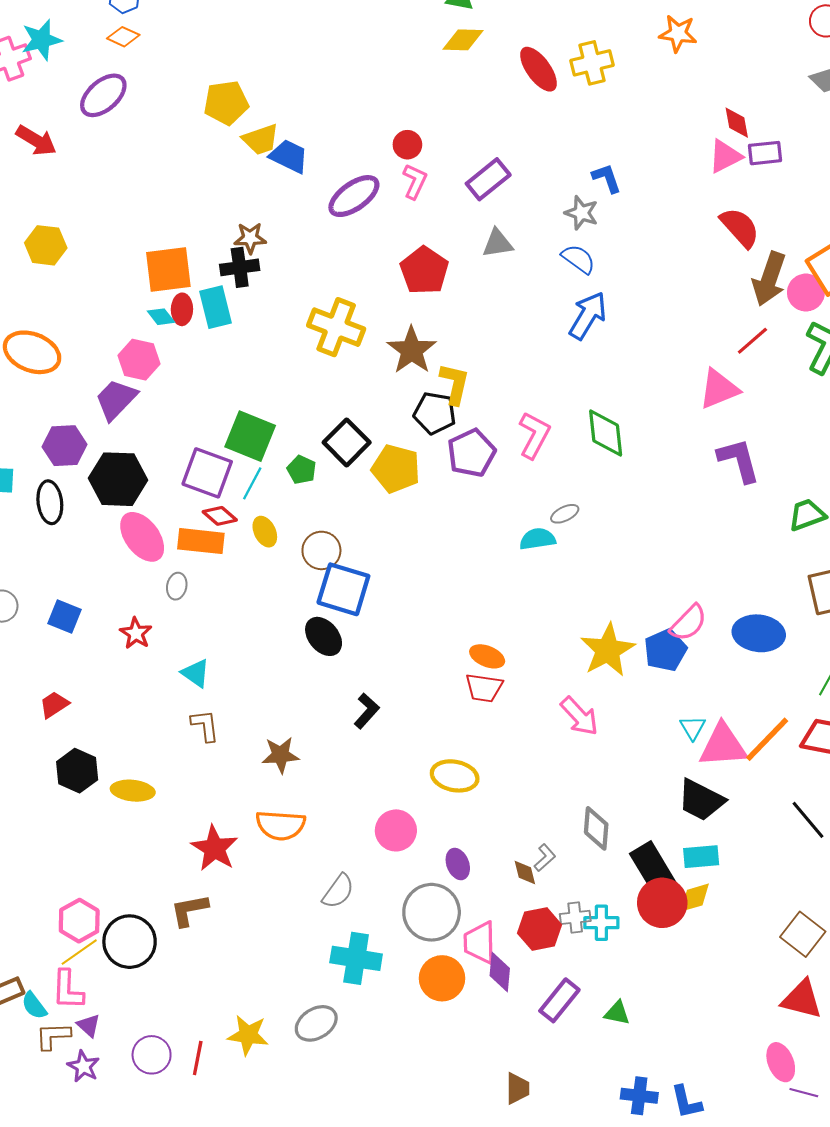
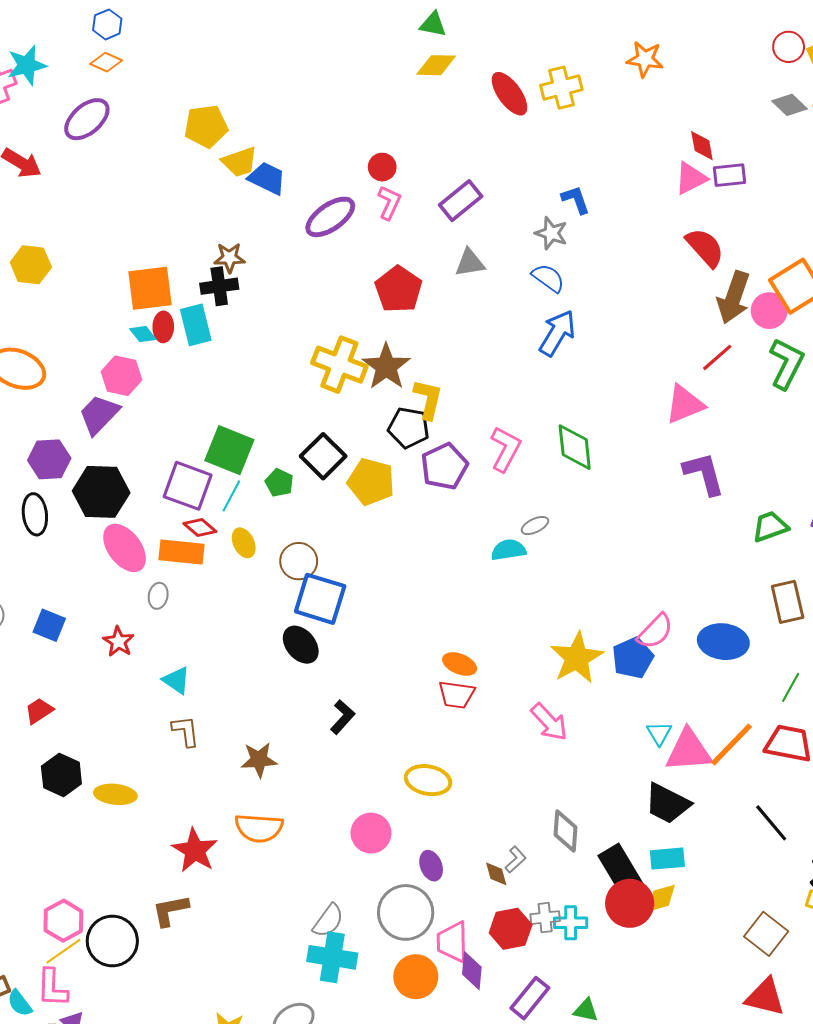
yellow cross: (336, 327) -> (339, 365), moved
gray semicircle: (338, 891) -> (328, 921), moved

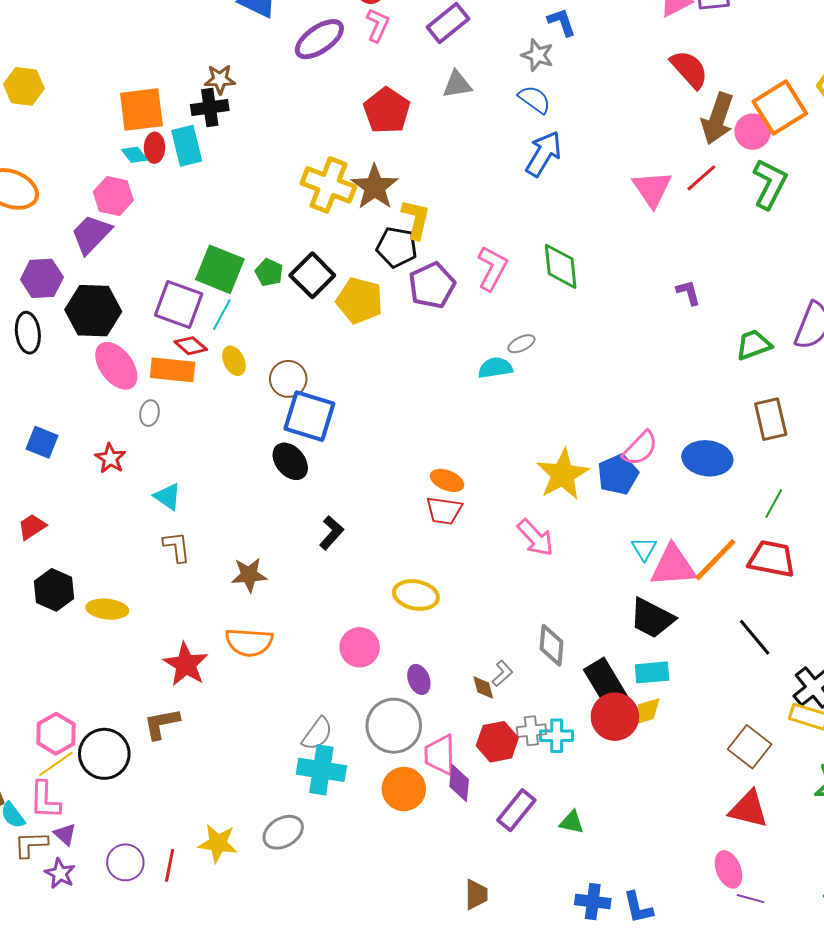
pink triangle: (685, 404) -> (652, 189), moved, turned -42
purple L-shape: (704, 474) -> (688, 292), size x0.6
green pentagon: (279, 483) -> (269, 272), moved

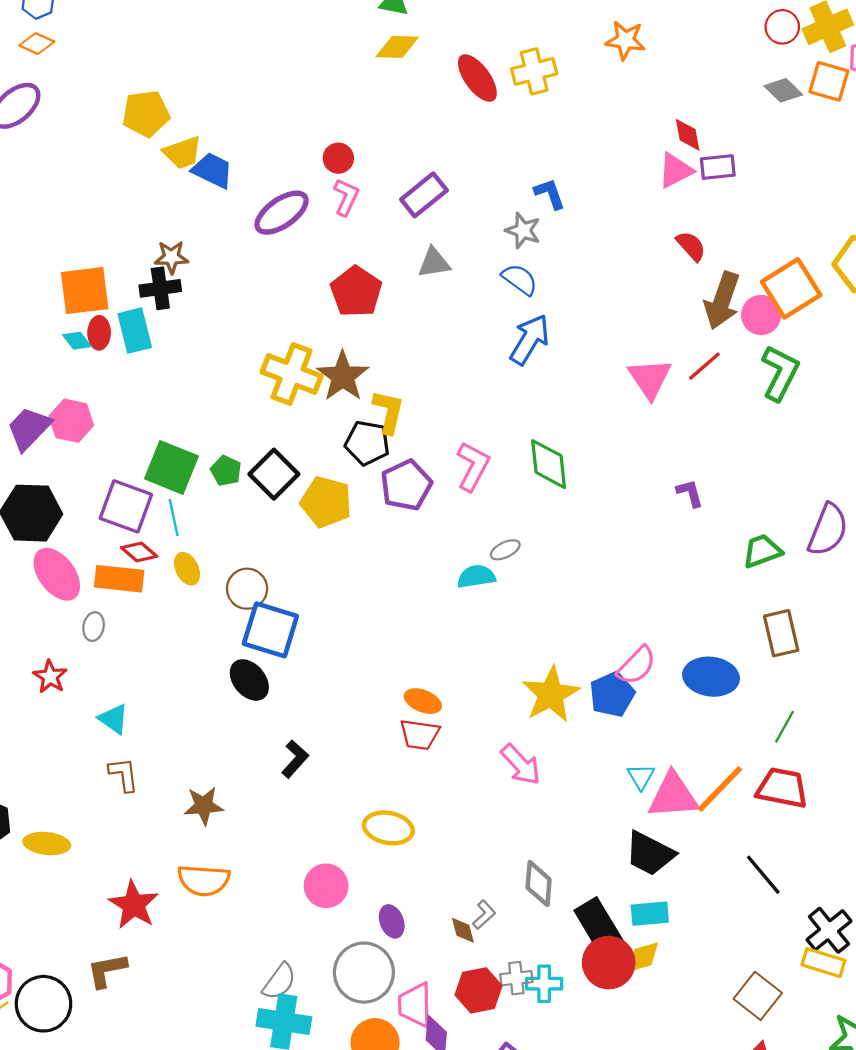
red semicircle: (689, 69) -> (691, 246), size x0.7
pink hexagon: (113, 196) -> (71, 421), moved
cyan line: (222, 315) -> (174, 518), turned -40

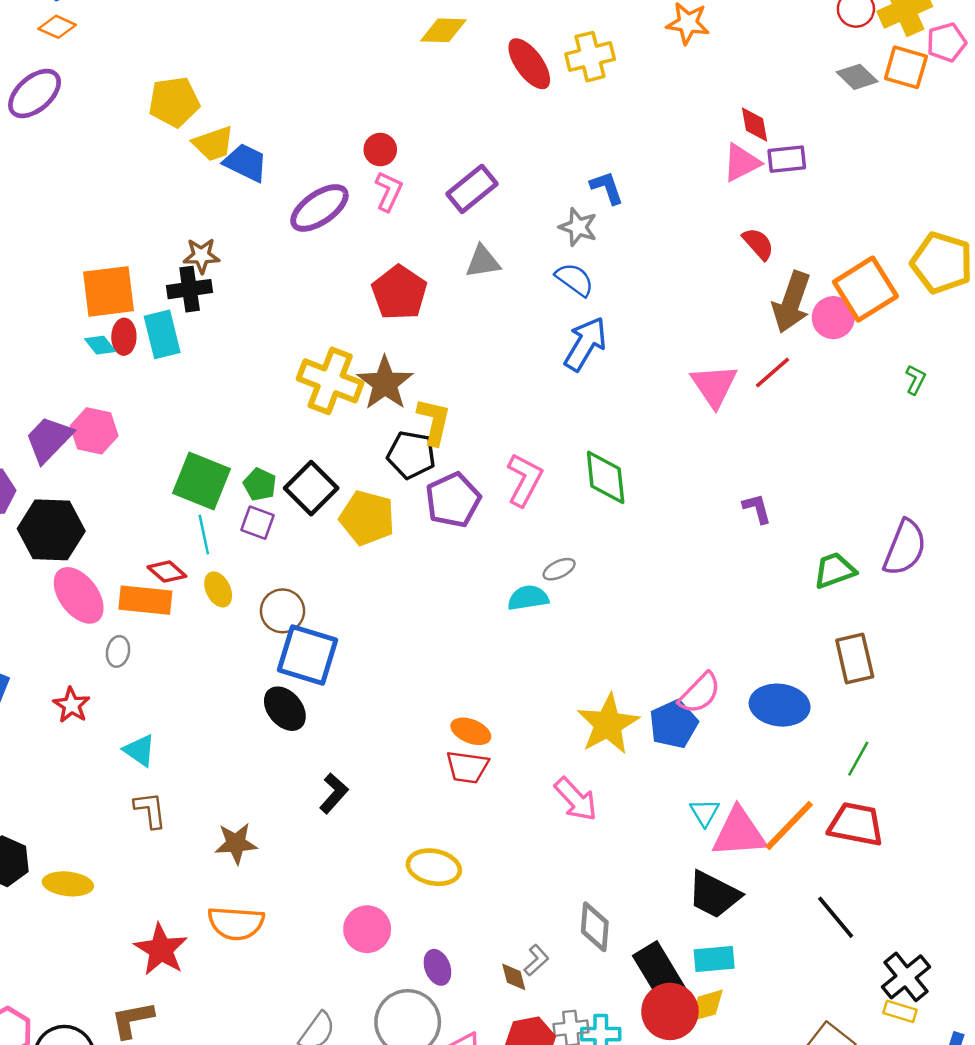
green L-shape: (780, 373) -> (915, 380), moved, size x0.5
purple square: (126, 506) -> (257, 523), moved, size x0.6
yellow rectangle: (823, 963) -> (900, 1011), size x0.7

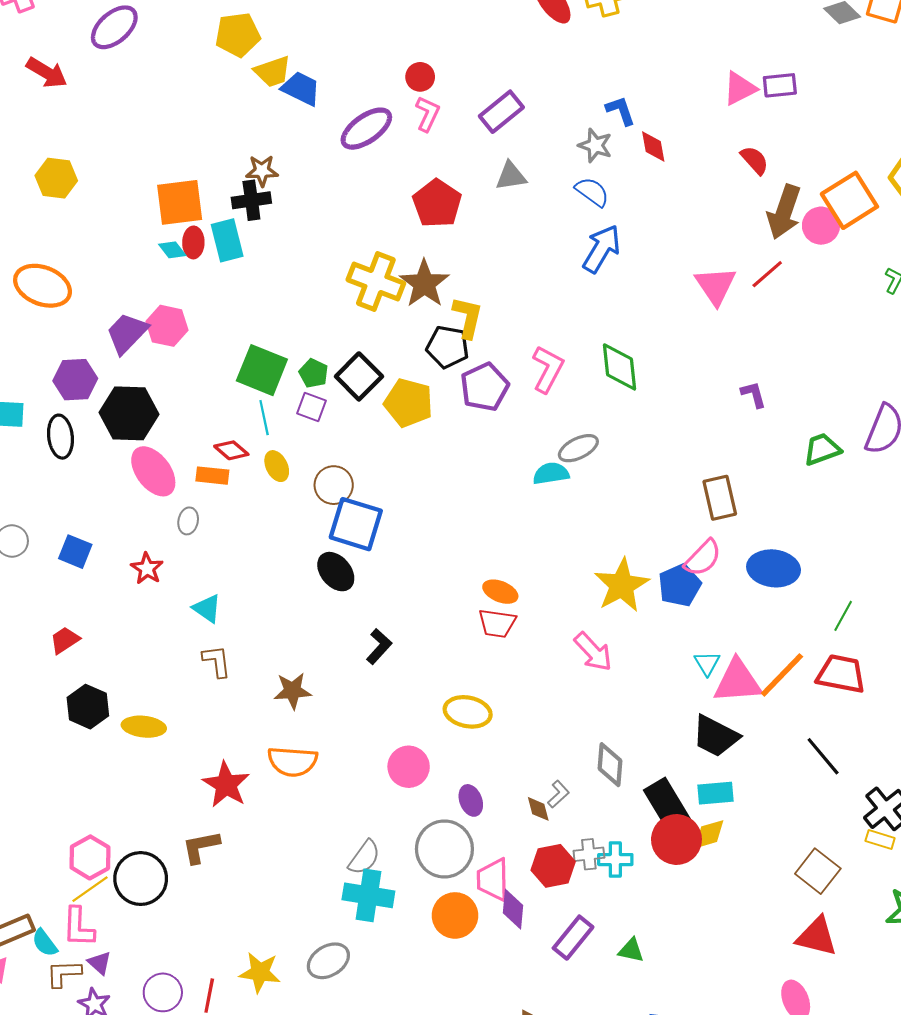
red diamond: (755, 125) -> (653, 146), moved
gray ellipse: (559, 569) -> (578, 448), size x1.4
orange rectangle: (145, 600) -> (212, 476), size x0.7
brown rectangle: (855, 659) -> (720, 498), moved

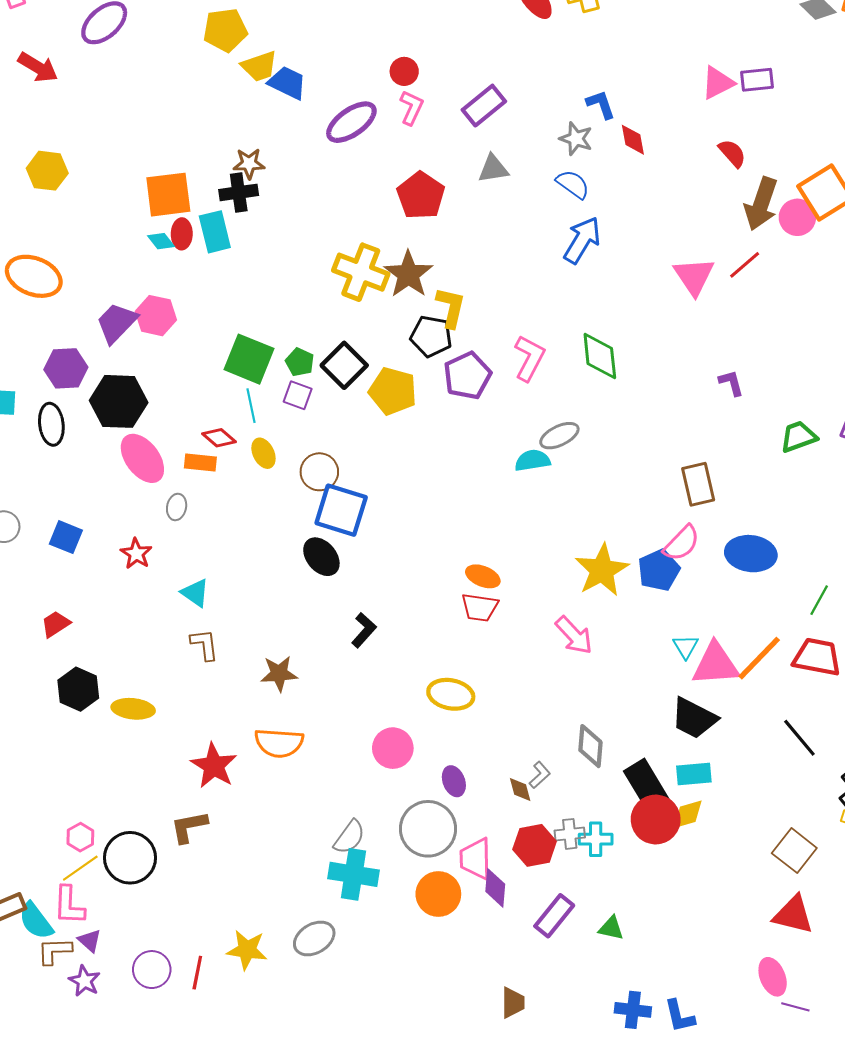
pink hexagon: (90, 857) -> (80, 837), size x0.7
cyan semicircle: (45, 943) -> (36, 921), size x1.4

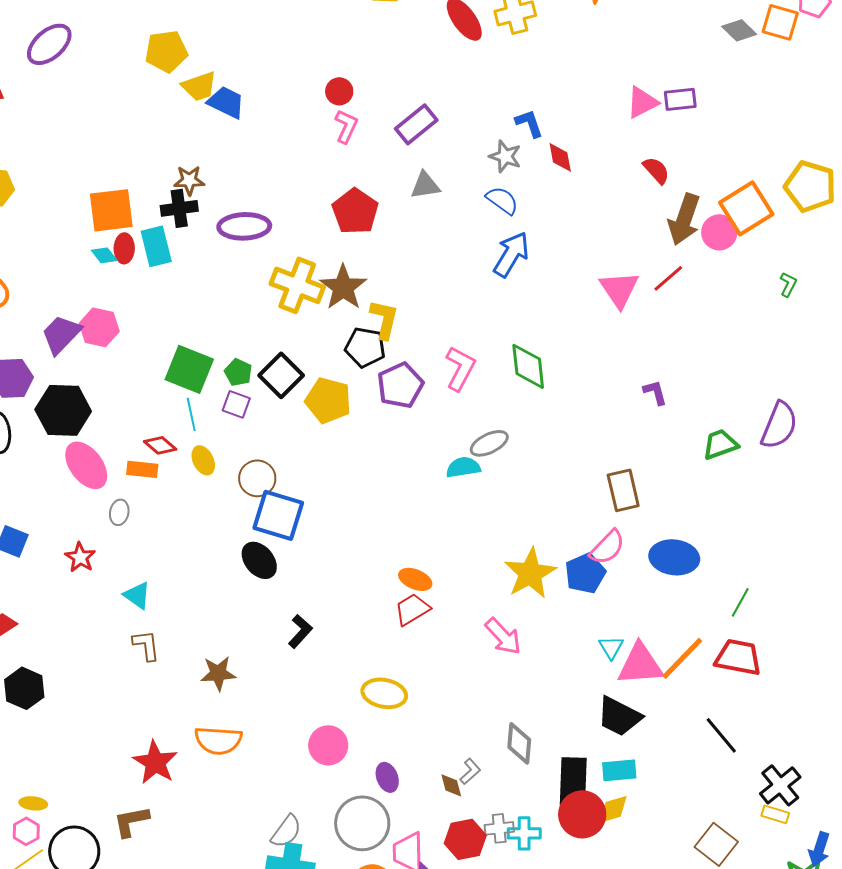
purple ellipse: (351, 122) -> (244, 226), moved, turned 33
red trapezoid: (480, 607) -> (412, 609), turned 141
yellow ellipse: (133, 709) -> (33, 803), moved, size x0.7
black rectangle: (646, 785) -> (573, 781), turned 33

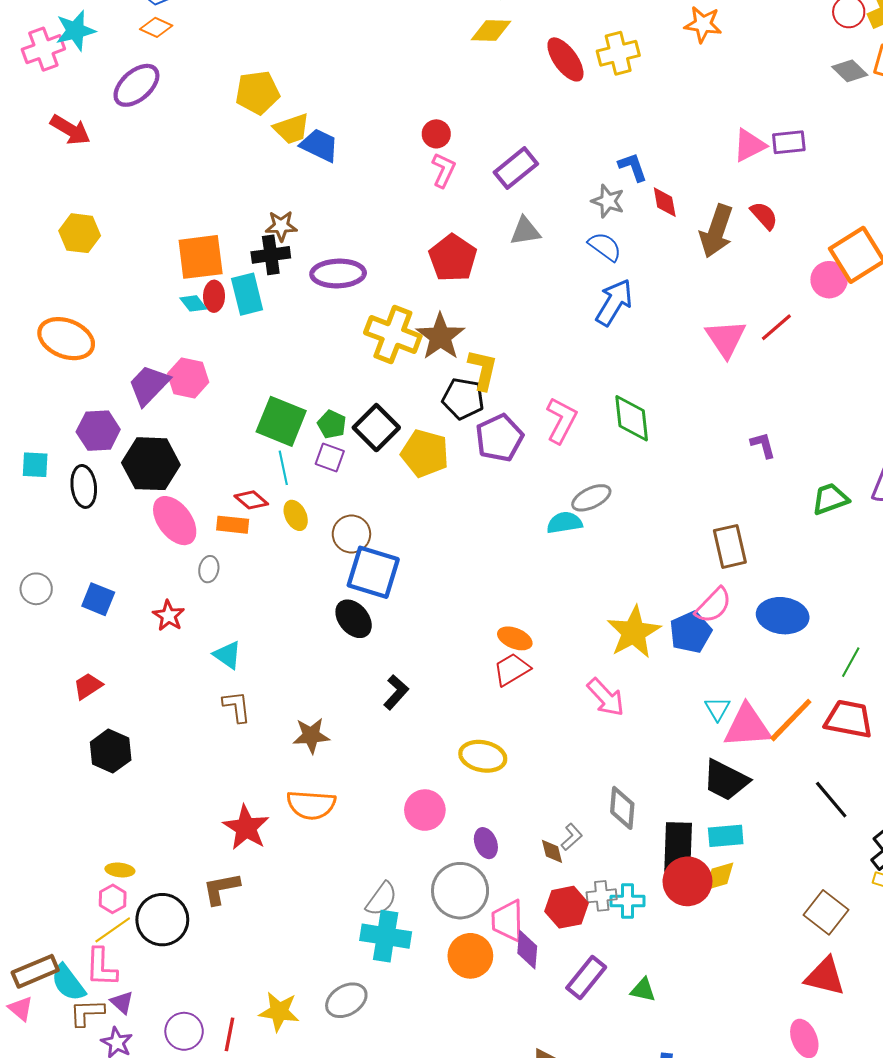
brown arrow: (684, 219) -> (716, 231), moved

